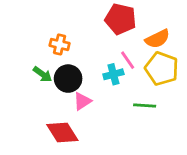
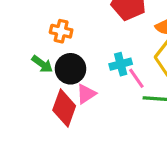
pink line: (128, 60) -> (136, 78), moved
red diamond: (62, 132) -> (64, 108), moved, turned 52

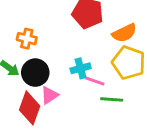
pink line: (136, 78) -> (95, 81), turned -36

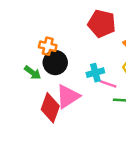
black circle: (35, 73) -> (55, 63), moved
pink triangle: (49, 95) -> (68, 96), size x1.5

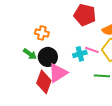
black circle: (55, 63) -> (48, 57), moved
pink line: (108, 84) -> (92, 50), moved

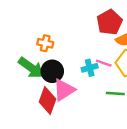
red pentagon: (85, 15) -> (109, 22), moved, turned 30
green arrow: (30, 54) -> (31, 68), size x1.6

